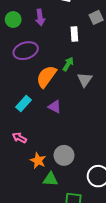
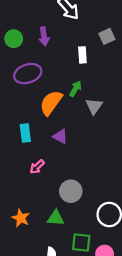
cyan rectangle: (24, 104) -> (25, 133), turned -49
pink arrow: (19, 138) -> (37, 167), moved, turned -72
orange star: (38, 161) -> (21, 218), moved

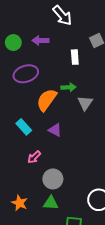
purple arrow: (44, 36) -> (40, 40), turned 98
green arrow: (75, 89) -> (69, 87), turned 56
cyan rectangle: (25, 133) -> (24, 127), turned -35
gray circle: (71, 191) -> (53, 179), moved

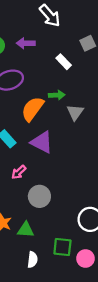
white rectangle: (75, 57) -> (64, 62), turned -40
purple triangle: (55, 130) -> (42, 142), size x1.5
green triangle: (51, 203) -> (26, 230), moved

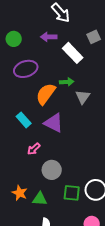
purple arrow: (26, 43) -> (49, 37), moved
white rectangle: (64, 62) -> (73, 53), size x1.5
green square: (62, 247) -> (72, 193), moved

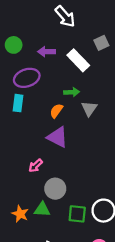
purple arrow: (49, 37) -> (46, 52), moved
orange semicircle: (46, 94) -> (56, 111), moved, size x0.6
cyan rectangle: (24, 120) -> (18, 103), moved, turned 49
green triangle: (40, 199) -> (42, 209), moved

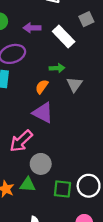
pink arrow: (36, 166) -> (21, 141), size x1.6

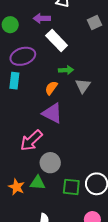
purple arrow: (32, 28) -> (42, 18), moved
white rectangle: (64, 37) -> (57, 40), moved

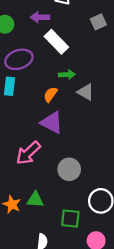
gray triangle: (83, 86) -> (86, 92), turned -35
gray circle: (50, 163) -> (69, 169), moved
green square: (71, 187) -> (70, 218), moved

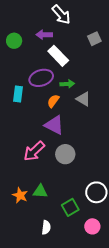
purple ellipse: (19, 59) -> (41, 78), moved
gray circle: (69, 169) -> (65, 154), moved
green square: (70, 218) -> (70, 207), turned -36

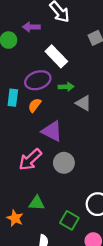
purple arrow: (44, 35) -> (31, 27), moved
orange semicircle: (53, 101) -> (35, 105), moved
orange star: (20, 195) -> (15, 218), moved
green square: (70, 207) -> (69, 220), turned -30

